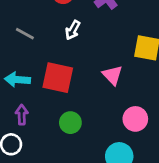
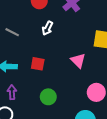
red square: (58, 78) -> (38, 64), size x0.6

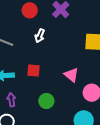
pink triangle: (78, 61) -> (71, 75), moved

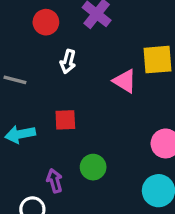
pink triangle: (71, 75) -> (125, 81), moved
purple arrow: (11, 100) -> (55, 181), moved

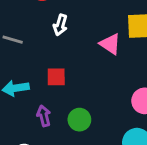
purple arrow: (55, 181) -> (44, 116), moved

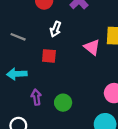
red square: (56, 77) -> (49, 56), moved

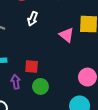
red square: (49, 56) -> (32, 67), moved

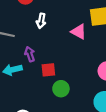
purple arrow: (16, 82) -> (30, 54), moved

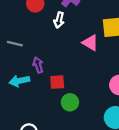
white arrow: (41, 21) -> (59, 20), moved

